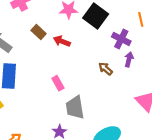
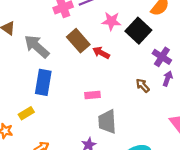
brown rectangle: (39, 32) -> (78, 41), size x1.5
pink rectangle: (58, 83) -> (92, 95), turned -72

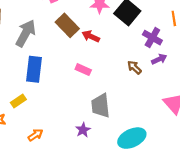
gray arrow: (37, 46) -> (26, 33), turned 80
purple arrow: (168, 79) -> (159, 59), turned 48
pink rectangle: (92, 95) -> (83, 70), moved, turned 32

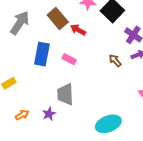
blue rectangle: (34, 69) -> (42, 54), moved
gray trapezoid: (100, 106) -> (65, 94), moved
purple star: (83, 130) -> (49, 114), moved

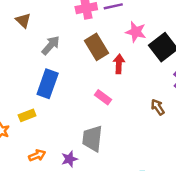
gray arrow: (20, 23) -> (51, 45), size x0.7
red arrow: (78, 30) -> (119, 64), turned 56
blue rectangle: (42, 54) -> (48, 84), moved

